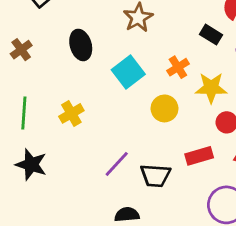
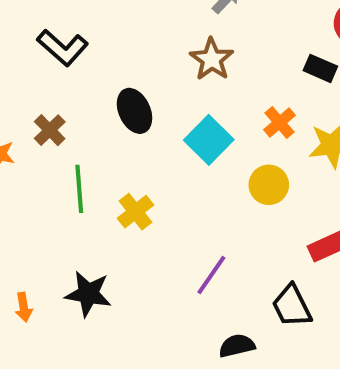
green line: (24, 113) -> (79, 189), moved
black trapezoid: (155, 176) -> (292, 306), moved, turned 68

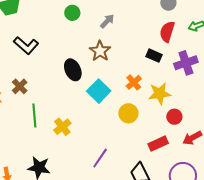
black ellipse: (135, 111) -> (73, 70), moved

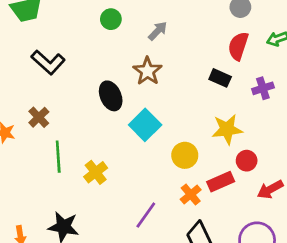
purple cross: (186, 63) -> (263, 88), size x0.7
orange cross: (134, 82) -> (191, 194), moved
red rectangle: (158, 144) -> (221, 182), moved

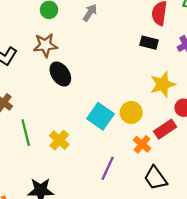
brown star: (148, 71) -> (45, 45), moved, turned -30
cyan square: (145, 125) -> (101, 116), moved

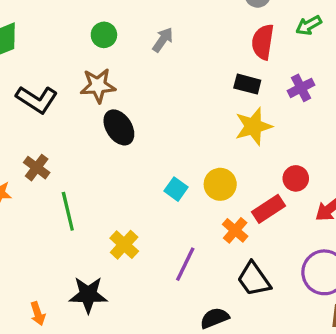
yellow star: (163, 84) -> (253, 126), moved
cyan square: (101, 116) -> (176, 189), size x0.6
yellow cross: (59, 140) -> (124, 245), moved

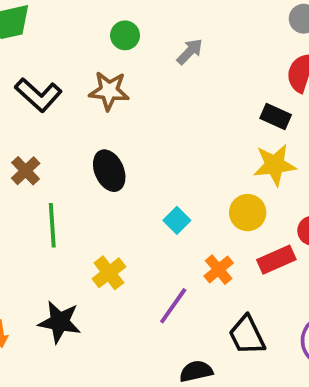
black ellipse: (119, 127) -> (109, 171), moved
yellow circle: (220, 184) -> (248, 213), moved
orange cross: (235, 230) -> (219, 270), moved

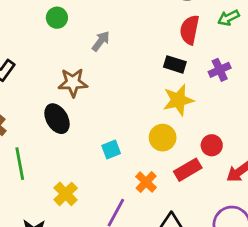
gray arrow: (190, 52) -> (101, 41), moved
brown star: (109, 91) -> (73, 83), moved
cyan square: (177, 220) -> (111, 149), turned 30

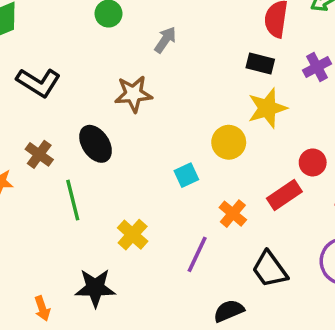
black ellipse: (57, 119) -> (96, 144), moved
yellow circle: (163, 138) -> (229, 142), moved

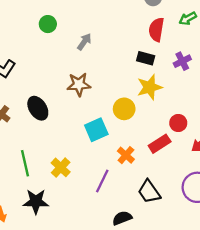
brown star: (133, 94) -> (79, 84), moved
cyan square: (186, 175) -> (96, 130), size x1.5
green line: (73, 200) -> (25, 163), moved

